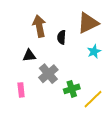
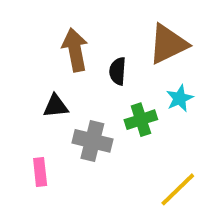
gray cross: (48, 74) -> (92, 141), turned -36
green cross: (72, 89) -> (141, 120), moved

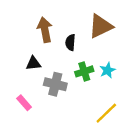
cyan star: (180, 98) -> (107, 70), moved
pink rectangle: (40, 172) -> (24, 103), turned -35

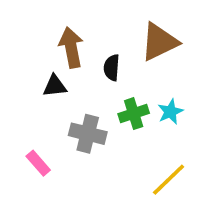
black triangle: (33, 63) -> (55, 86), moved

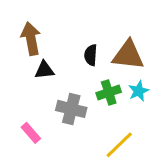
brown triangle: (159, 42) -> (128, 55), moved, turned 32
brown arrow: (71, 47) -> (31, 39), moved
yellow line: (169, 180) -> (119, 145), moved

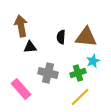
green cross: (109, 92) -> (78, 73), moved
pink rectangle: (31, 133) -> (21, 89), size x1.5

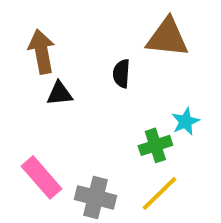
brown triangle: (86, 37) -> (167, 38), moved
gray cross: (48, 73) -> (96, 197), moved

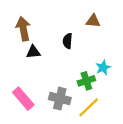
brown triangle: (167, 38) -> (93, 21), size x0.6
gray cross: (96, 197) -> (60, 99), moved

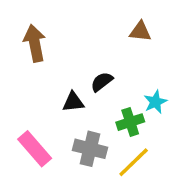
black semicircle: (68, 41) -> (102, 82), moved, turned 48
black triangle: (33, 52) -> (73, 102), moved

